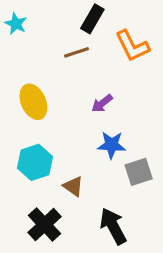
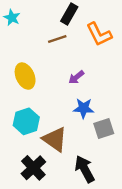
brown triangle: (73, 186) -> (55, 139), size x1.6

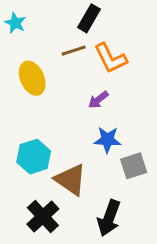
orange L-shape: (99, 34) -> (111, 58), moved
yellow ellipse: (25, 76) -> (32, 78), moved
black arrow: (85, 169) -> (109, 218), turned -132

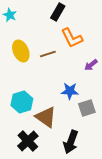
brown line: (74, 51) -> (48, 54), moved
purple arrow: (98, 100) -> (91, 65), moved

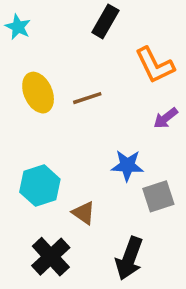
orange L-shape: (72, 38) -> (155, 65), moved
brown triangle: (46, 117) -> (84, 213), size x0.6

